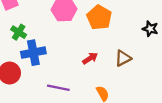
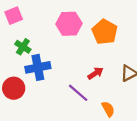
purple line: (58, 88) -> (78, 93), moved, turned 30

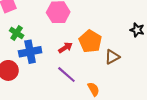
orange pentagon: (105, 32) -> (90, 41), moved
red arrow: (95, 73) -> (65, 48), moved

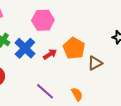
blue cross: (30, 52) -> (25, 48), moved, turned -35
purple line: (66, 75) -> (45, 91), moved

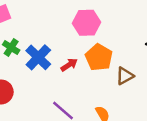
pink hexagon: (43, 20) -> (86, 23), moved

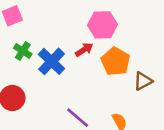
red arrow: (69, 65) -> (84, 50), moved

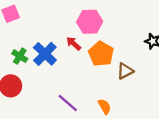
red arrow: (84, 50) -> (74, 44), turned -105
green cross: (23, 51) -> (20, 56), moved

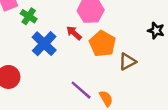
green cross: (20, 56) -> (29, 16), moved
purple line: (68, 103) -> (81, 90), moved

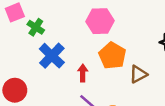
red arrow: (74, 33) -> (83, 73), moved, turned 49

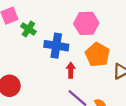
blue cross: (52, 56) -> (56, 46), moved, turned -35

